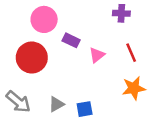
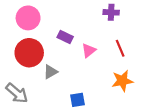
pink circle: (44, 19) -> (28, 18), moved
gray triangle: (56, 104) -> (51, 72), moved

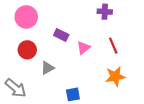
red circle: (29, 53) -> (27, 50), size x0.7

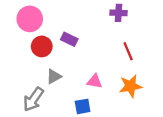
pink triangle: (84, 48) -> (95, 81), moved, turned 48
red circle: (27, 50) -> (42, 46), moved
gray arrow: (16, 88) -> (33, 99), moved, turned 85

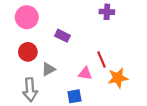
red circle: (42, 46) -> (28, 52), moved
red line: (128, 51) -> (101, 59), moved
gray arrow: (33, 99) -> (30, 90), turned -40

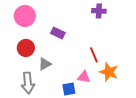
pink triangle: (85, 74) -> (84, 77), moved
orange star: (118, 78) -> (109, 72), turned 30

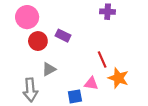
red circle: (26, 48) -> (38, 41), moved

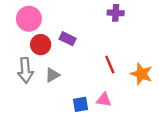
orange star: (118, 78) -> (141, 74), moved
pink triangle: (91, 83) -> (104, 100), moved
gray arrow: (30, 90) -> (25, 70), moved

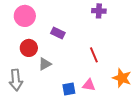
red circle: (41, 45) -> (29, 48), moved
gray arrow: (25, 70) -> (16, 80), moved
orange star: (141, 74) -> (122, 78), moved

